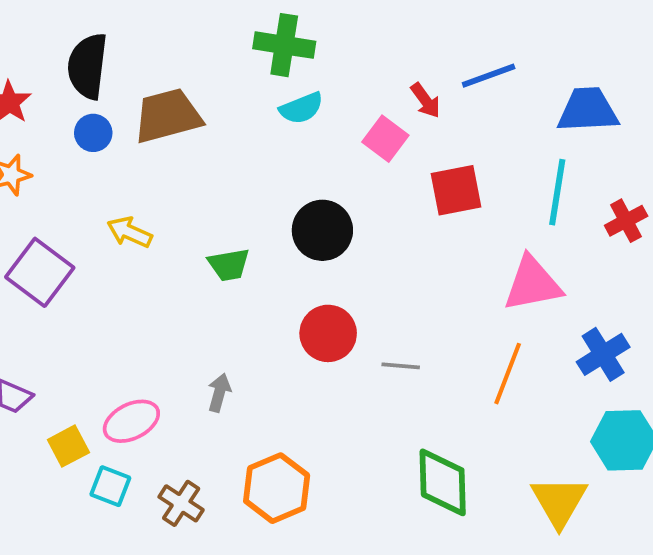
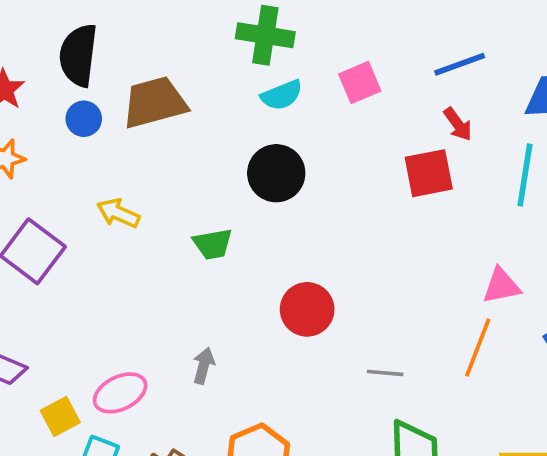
red arrow: (426, 100) -> (458, 124), moved
pink square: (385, 139) -> (360, 82), moved, turned 30
black circle: (322, 230) -> (276, 173), moved
pink triangle: (532, 284) -> (501, 286), moved, size x0.7
gray line: (401, 366) -> (385, 373), moved

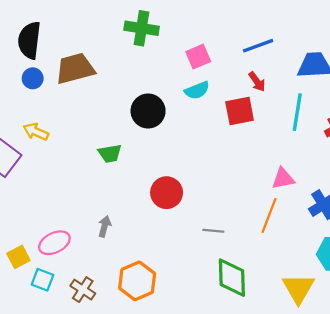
cyan semicircle: (282, 95) -> (197, 90), moved
yellow arrow: (118, 213) -> (36, 132), moved

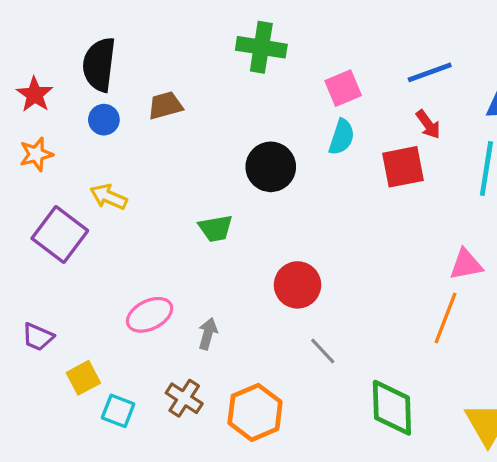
brown trapezoid: (75, 69) -> (165, 105), size x0.6
cyan semicircle: (197, 90) -> (342, 137), turned -50
gray line: (213, 231) -> (323, 351), moved, turned 42
pink ellipse: (54, 243) -> (150, 315), moved
brown cross: (83, 290) -> (184, 398), moved

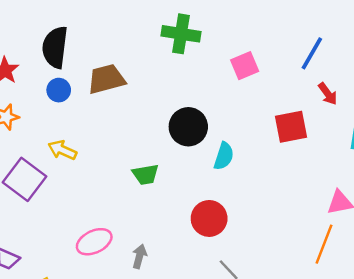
blue line: (430, 72) -> (312, 53), turned -40
brown trapezoid: (165, 105) -> (106, 79), size x1.4
red arrow: (428, 124) -> (328, 94), moved
cyan semicircle: (342, 137) -> (224, 156), moved

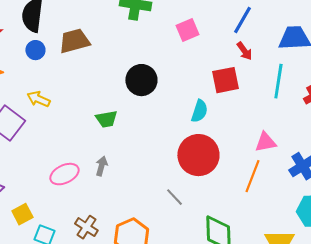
red arrow: (328, 94) -> (244, 51), moved
cyan semicircle: (224, 156) -> (199, 111), moved
red circle: (209, 218) -> (198, 155), moved, size x1.4
gray arrow: (139, 256) -> (101, 166), moved

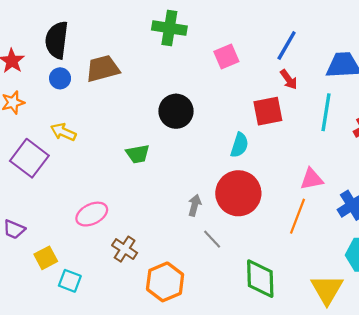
gray arrow: (101, 166) -> (195, 205), moved
brown cross: (86, 227) -> (125, 249), moved

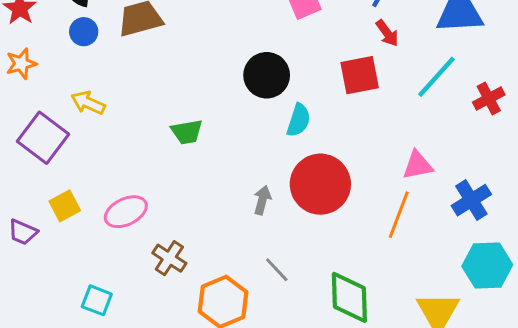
black circle: (176, 111) -> (267, 75), moved
cyan line: (326, 112) -> (437, 77), turned 33
cyan semicircle: (239, 145) -> (299, 120), moved
gray line: (212, 239) -> (277, 270), moved
yellow square: (46, 258) -> (65, 206), moved

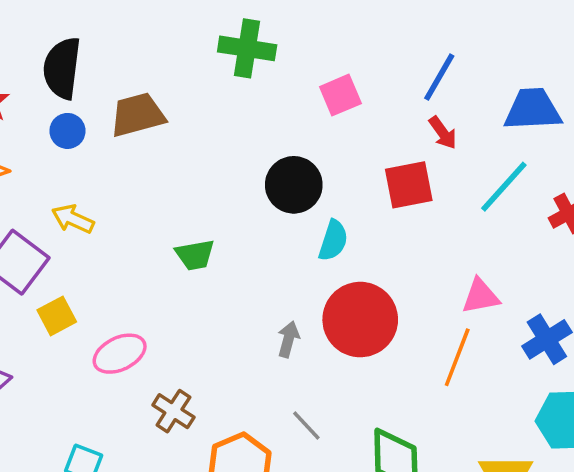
yellow square: (65, 206) -> (57, 316), moved

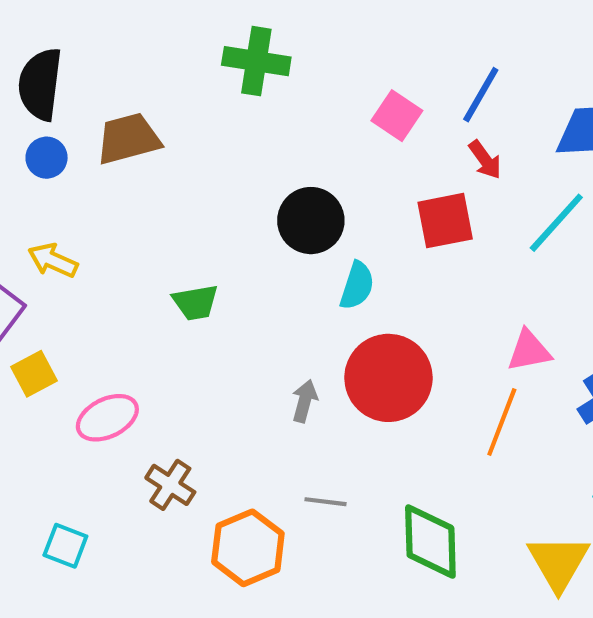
pink square: (340, 95) -> (397, 116), moved, turned -33
gray line: (306, 425) -> (326, 502), turned -40

